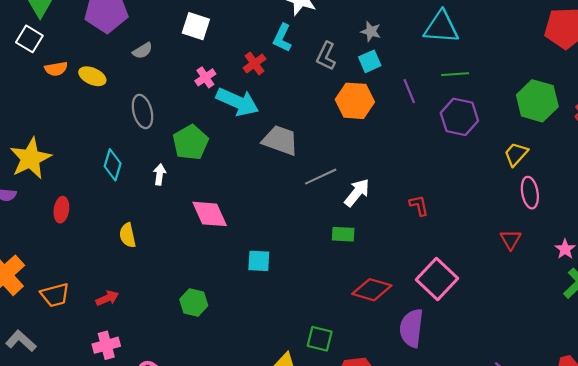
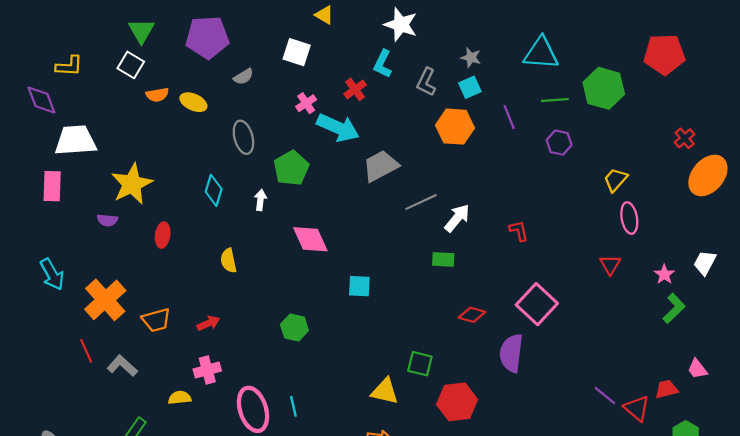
green hexagon: (537, 101) -> (604, 88), moved
purple hexagon: (459, 117) -> (559, 143), size x0.7
gray trapezoid: (280, 140) -> (381, 166), turned -48
red diamond: (372, 290) -> (472, 315), size x0.7

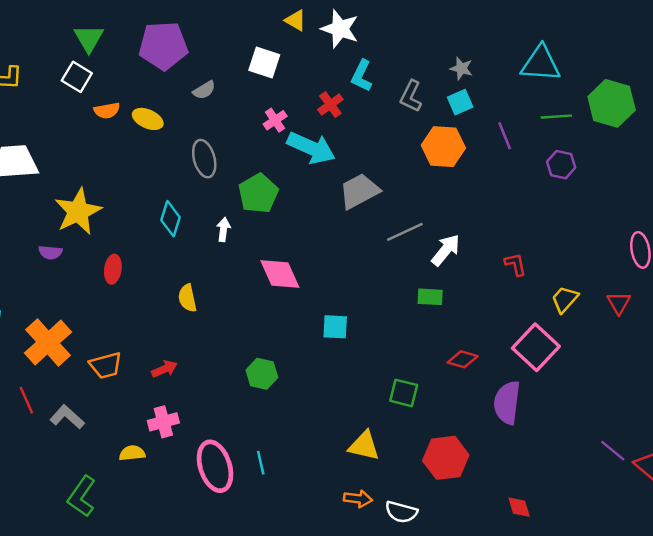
white star: (401, 25) -> (340, 29), moved
yellow trapezoid: (615, 180) -> (565, 299), moved
green square: (420, 364) -> (404, 393), moved

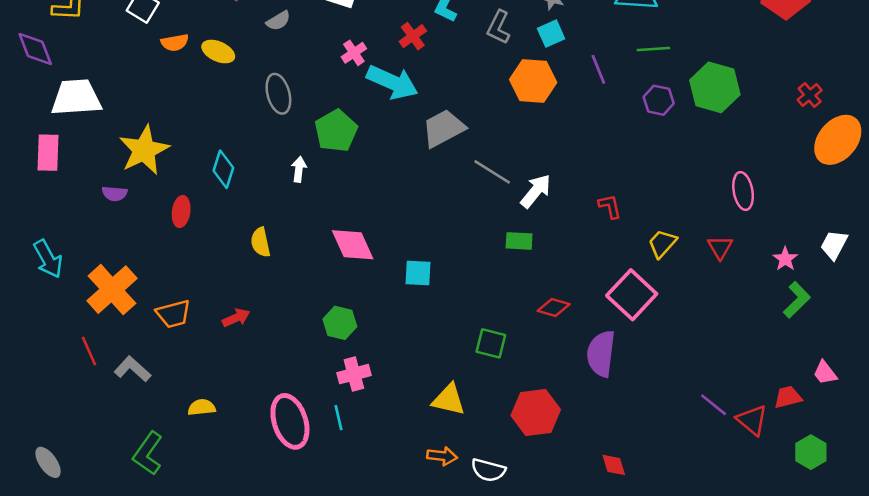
green hexagon: (612, 103) -> (715, 87), moved
cyan diamond: (171, 219) -> (223, 169), moved
gray line: (405, 232) -> (492, 172), turned 57
pink diamond: (280, 274) -> (353, 245), moved
pink cross: (163, 422) -> (354, 374), moved

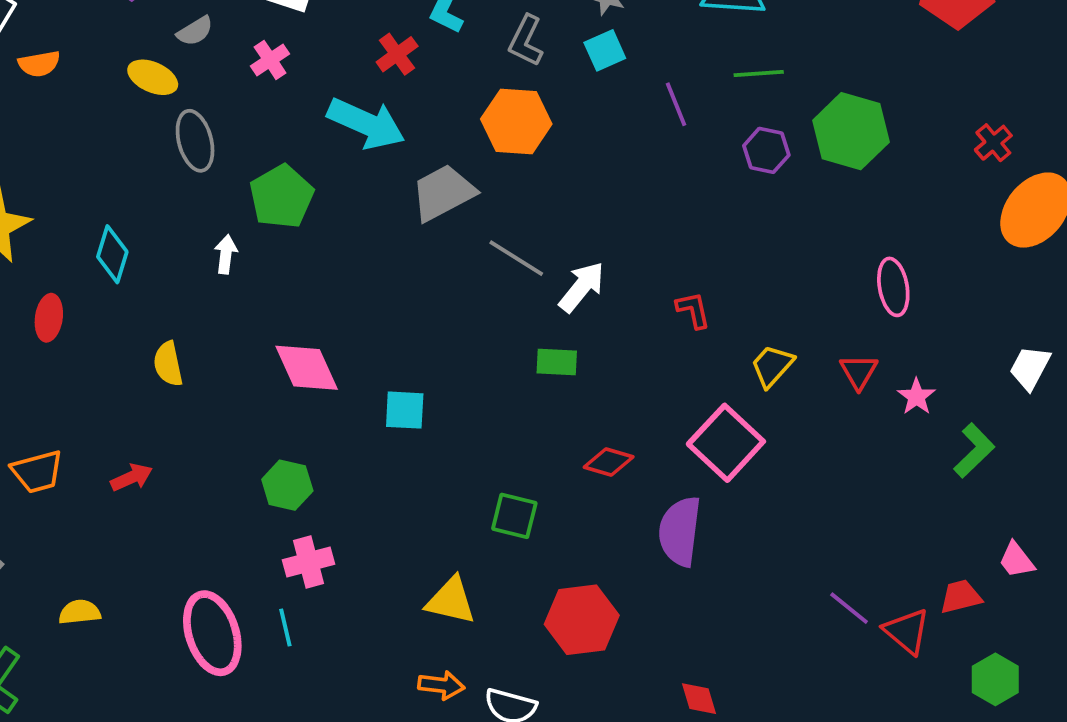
yellow ellipse: (218, 52) -> (153, 77), moved
pink cross: (354, 53) -> (270, 60), moved
orange hexagon: (533, 81) -> (516, 122), moved
pink star: (785, 259) -> (916, 397), moved

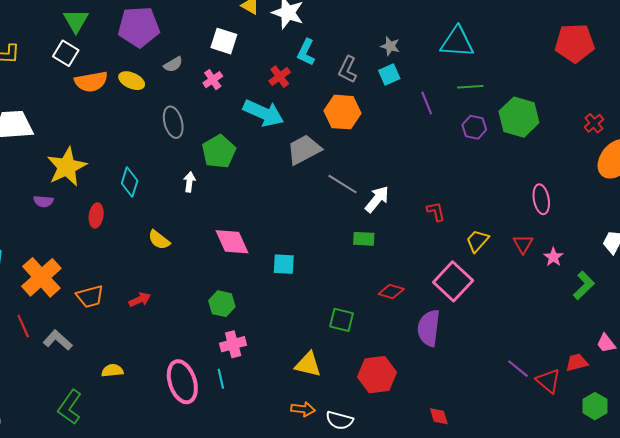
orange semicircle: (39, 64) -> (91, 82), size x1.5
yellow ellipse: (153, 77) -> (132, 81), moved
yellow semicircle: (168, 364) -> (159, 240), turned -40

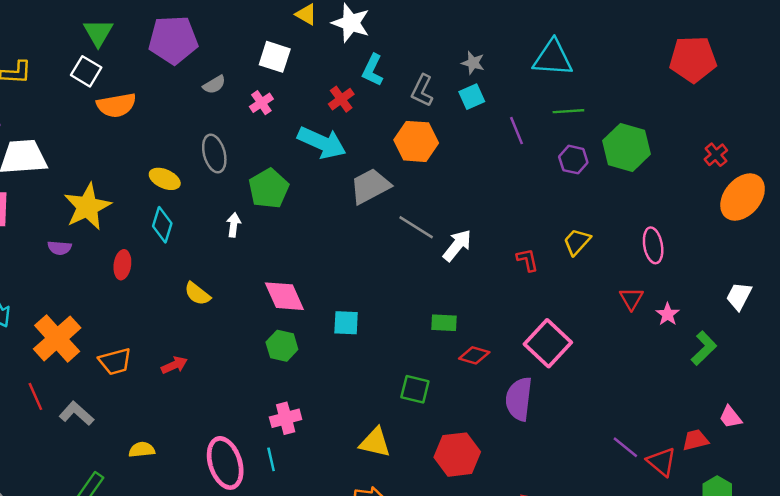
yellow ellipse: (132, 81) -> (165, 179), moved
green rectangle: (364, 239) -> (444, 323), moved
yellow trapezoid: (477, 241) -> (577, 242), moved
green hexagon: (222, 304) -> (282, 346), moved

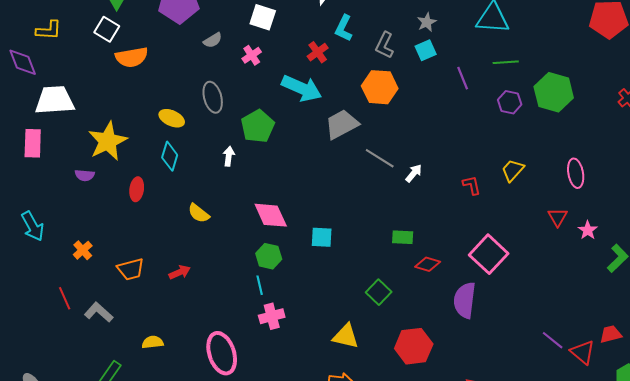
gray star: (473, 63) -> (427, 22), turned 30
white arrow: (457, 245) -> (414, 173), size x0.7
orange cross: (57, 338) -> (83, 250), size x0.5
green square: (415, 389) -> (379, 292), turned 30
cyan line: (271, 459) -> (260, 285), moved

